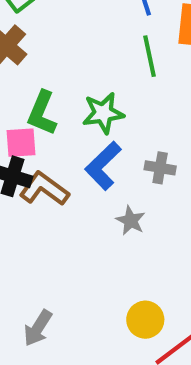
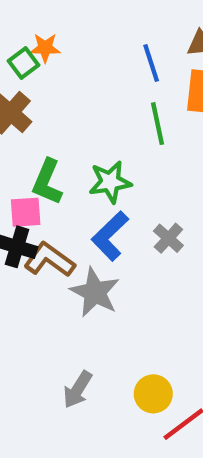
gray cross: (160, 168) -> (168, 238), turned 32
gray star: (131, 221) -> (95, 292), moved, size x1.6
gray arrow: (38, 328) -> (78, 390), moved

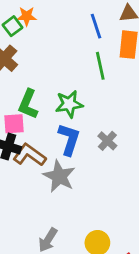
blue L-shape: (110, 236) -> (69, 139), turned 152

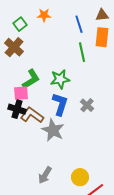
orange star: (27, 16) -> (44, 15), moved
green L-shape: (28, 104) -> (31, 79), turned -145

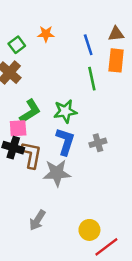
gray cross: (87, 105) -> (98, 143), turned 32
brown L-shape: (32, 115) -> (31, 155), turned 65
gray star: (53, 130) -> (57, 173), turned -30
gray arrow: (45, 175) -> (37, 220), moved

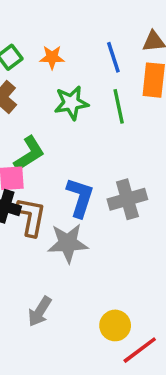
orange star: (46, 34) -> (52, 57), moved
green star: (65, 111) -> (71, 103), moved
gray cross: (98, 143) -> (127, 199), size x1.5

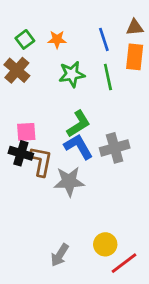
green L-shape: (29, 154) -> (78, 124), moved
blue L-shape: (80, 197) -> (78, 147), turned -48
gray arrow: (40, 311) -> (60, 255), moved

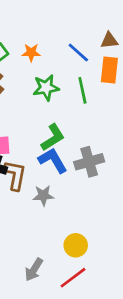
blue line: (104, 39) -> (78, 53), turned -30
gray star: (69, 181) -> (43, 195), size x0.7
yellow circle: (105, 244) -> (76, 245), moved
red line: (124, 263) -> (73, 278), moved

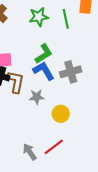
yellow circle: (76, 245) -> (61, 114), moved
gray arrow: (34, 270) -> (30, 152), turned 114
red line: (73, 278) -> (54, 147), moved

